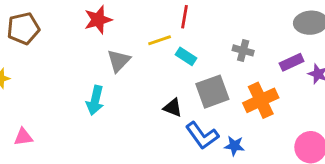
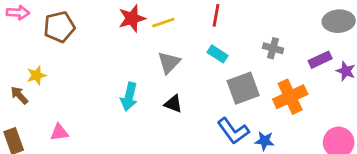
yellow line: (160, 40) -> (163, 23), moved
gray triangle: (119, 61) -> (169, 63), moved
black triangle: (173, 108) -> (173, 104), moved

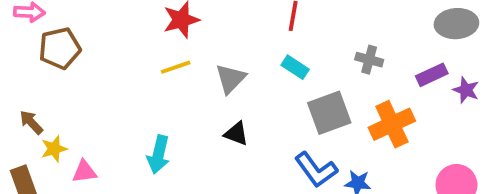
yellow line: (163, 23) -> (176, 67), moved
brown pentagon: (59, 27) -> (60, 48), moved
yellow star: (36, 75) -> (54, 149), moved
cyan arrow: (129, 97) -> (158, 155), moved

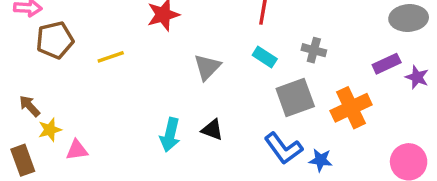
gray cross: (369, 60) -> (314, 50), moved
yellow line: (176, 67) -> (111, 57), moved
black triangle: (236, 134) -> (212, 130), moved
cyan arrow: (158, 155) -> (170, 135), moved

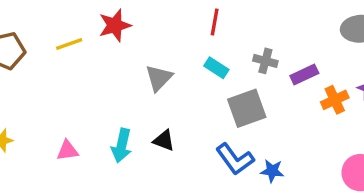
yellow line: (111, 57) -> (69, 44), moved
purple rectangle: (387, 64) -> (304, 74), moved
orange cross: (351, 108) -> (335, 100), moved, size x0.7
pink triangle: (77, 150) -> (67, 151), moved

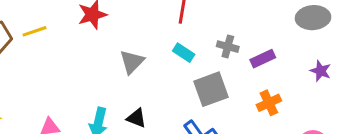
yellow line: (69, 44) -> (35, 31), moved
orange cross: (335, 100) -> (269, 103), moved

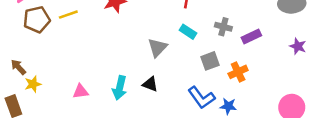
gray triangle: (132, 62) -> (157, 48), moved
gray square: (211, 89) -> (210, 61), size x0.7
orange cross: (269, 103) -> (238, 72), moved

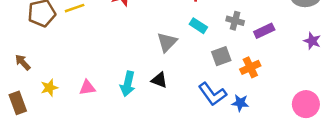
yellow star: (33, 84) -> (49, 88), moved

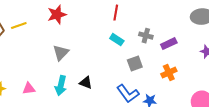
gray triangle: (167, 42) -> (61, 53), moved
orange cross: (250, 67) -> (169, 73), moved

